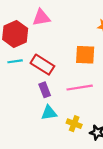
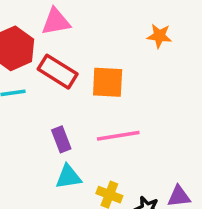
orange square: (85, 55) -> (108, 82), moved
red rectangle: (42, 65) -> (58, 72), moved

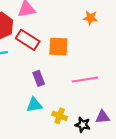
pink line: (118, 136) -> (85, 80), moved
purple rectangle: (61, 139) -> (39, 78), moved

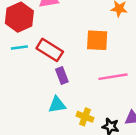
red rectangle: (28, 40) -> (50, 50), moved
orange square: (58, 47) -> (97, 40), moved

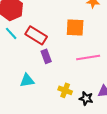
cyan line: (19, 48) -> (11, 33), turned 56
cyan triangle: (57, 105) -> (27, 80), moved

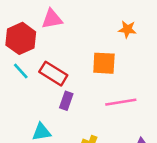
purple rectangle: (46, 56) -> (66, 101), turned 40

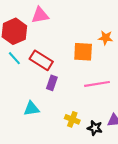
orange star: (127, 29) -> (106, 38), moved

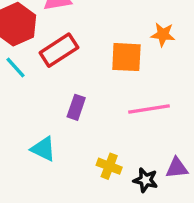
red rectangle: (41, 60) -> (59, 50), moved, turned -65
cyan triangle: (32, 109) -> (43, 149), turned 35

